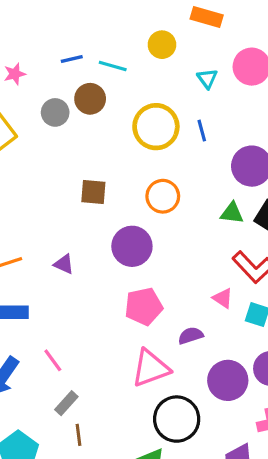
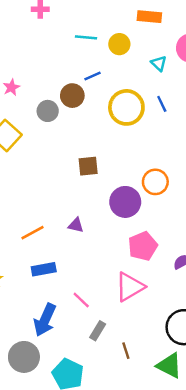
blue line: (72, 59) -> (93, 76), moved
cyan line: (113, 66) -> (86, 37), moved
orange circle: (163, 196) -> (155, 182), moved
pink triangle: (151, 368) -> (130, 287), moved
brown line: (78, 435) -> (126, 351), moved

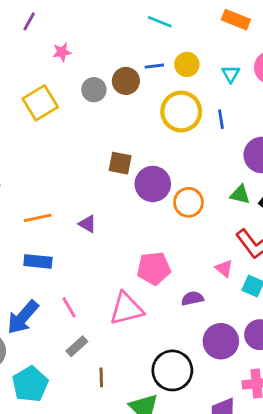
yellow circle: (119, 44) -> (187, 64), moved
purple circle: (125, 202) -> (153, 184), moved

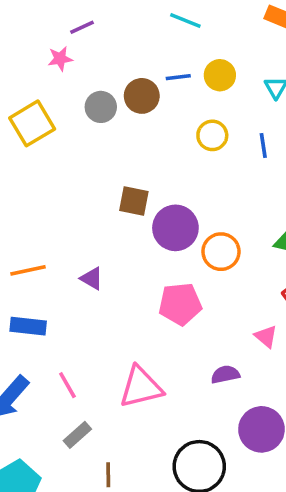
purple line: (29, 21) -> (82, 27), moved, turned 36
yellow circle: (181, 112) -> (212, 135), size x0.6
pink pentagon: (154, 268) -> (180, 304), moved

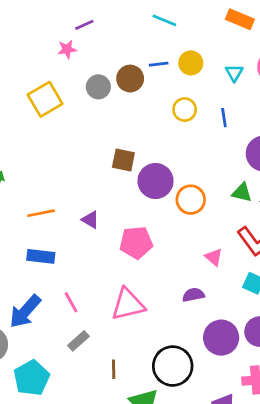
pink pentagon: (180, 304) -> (136, 243), moved
pink triangle: (266, 336) -> (214, 257), moved
brown line: (108, 475) -> (114, 369), moved

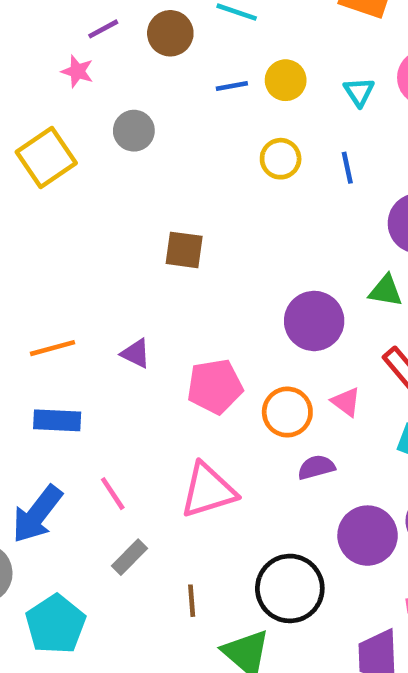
pink star: (67, 49) -> (77, 71), turned 30
brown circle: (130, 79) -> (170, 33), moved
purple circle: (156, 181) -> (314, 321), moved
orange circle: (191, 200) -> (287, 412), moved

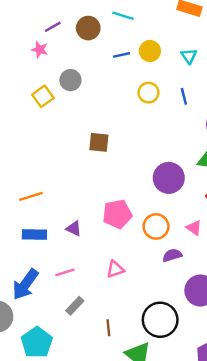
yellow square: (46, 157) -> (43, 96), moved, size x0.7
purple triangle: (136, 353) -> (74, 229), moved
pink triangle: (346, 402) -> (194, 228), moved
pink triangle: (208, 490) -> (115, 269), size x0.6
pink line: (113, 494) -> (65, 272), turned -72

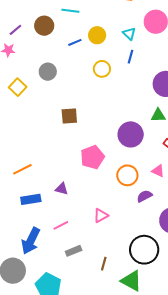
gray circle: (70, 80) -> (48, 72), moved
blue line: (184, 96) -> (130, 57), moved, turned 40
pink pentagon: (117, 214) -> (92, 157), moved
gray rectangle: (75, 306) -> (74, 251), turned 35
brown line: (108, 328) -> (104, 264), turned 32

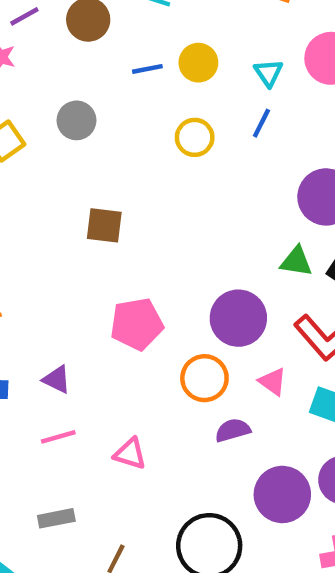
purple circle: (131, 134) -> (238, 318), moved
pink triangle: (101, 216) -> (130, 454), turned 35
pink line: (61, 225) -> (58, 437), moved

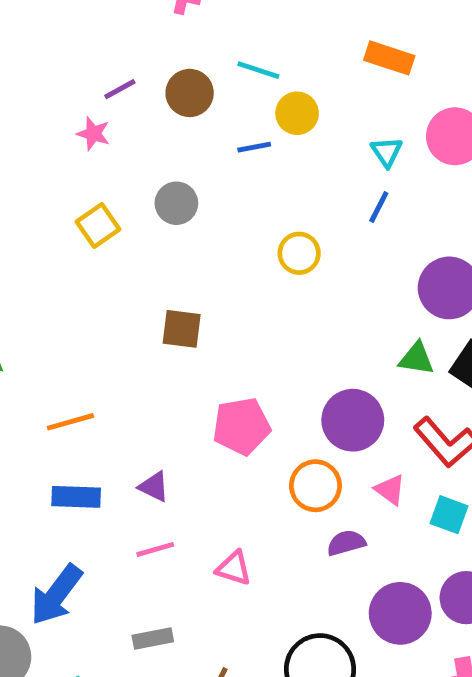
yellow circle: (198, 63) -> (297, 113), moved
yellow circle: (195, 137) -> (299, 253), moved
brown square: (104, 225) -> (182, 329), moved

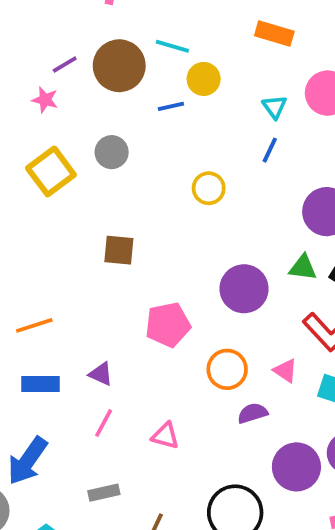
brown circle: (190, 93) -> (119, 66), size x1.4
yellow square: (98, 225) -> (51, 171), size x1.4
purple circle: (353, 420) -> (244, 289), moved
pink line: (155, 549) -> (104, 423), turned -44

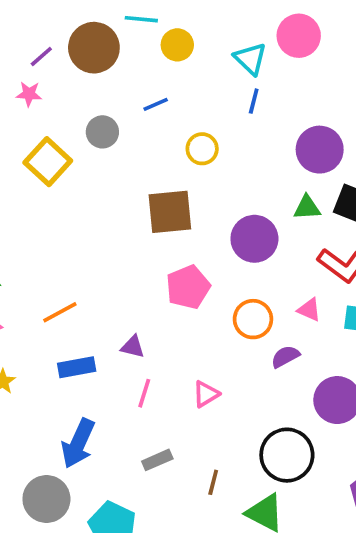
blue line: (171, 106) -> (156, 104), moved
cyan triangle: (275, 107) -> (250, 59), size x1.4
brown square: (119, 250) -> (170, 212), moved, size x1.5
pink triangle: (165, 436) -> (206, 394), turned -36

